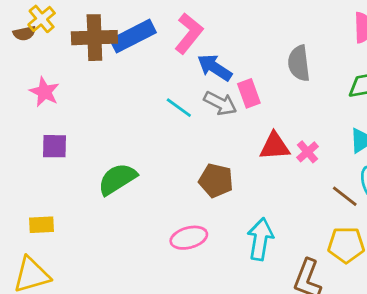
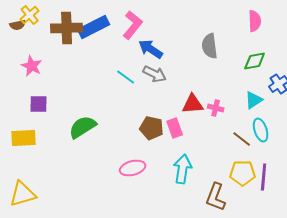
pink rectangle: (249, 93) -> (175, 128), moved
pink cross: (307, 152) -> (216, 108), turned -35
yellow rectangle: (42, 225) -> (24, 138), moved, size x1.4

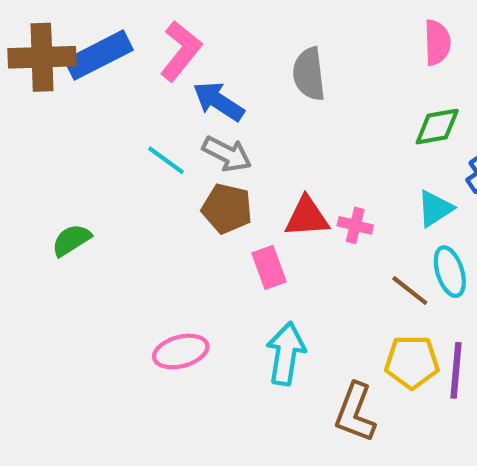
gray semicircle: (210, 46) -> (309, 74), moved
green semicircle: (83, 127) -> (71, 240), moved, size x0.7
brown pentagon: (152, 128) -> (227, 209), moved

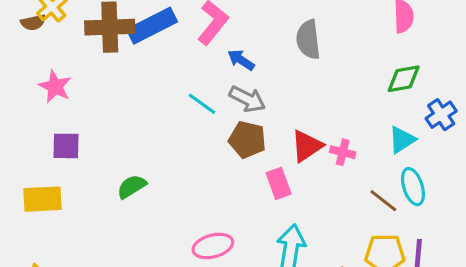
blue arrow: (219, 101) -> (241, 60), size x0.7
red triangle: (307, 217) -> (307, 146), turned -30
green semicircle: (71, 240) -> (132, 187), moved

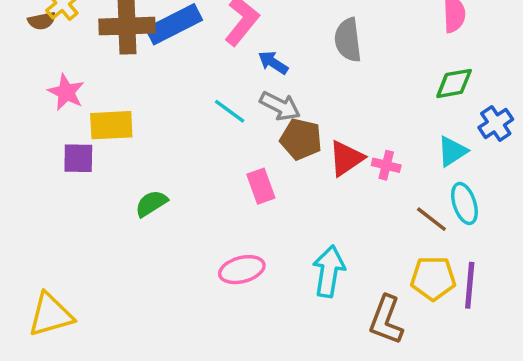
brown pentagon: (247, 140) -> (301, 139), moved
pink rectangle: (279, 183) -> (261, 186), moved
yellow rectangle: (43, 199) -> (111, 125), moved

